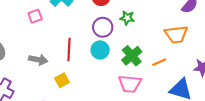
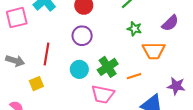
pink square: (35, 16) -> (17, 18), size x1.5
green star: (127, 18) -> (135, 29), moved
cyan circle: (100, 50) -> (79, 69), moved

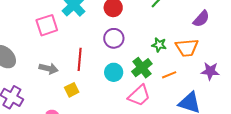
green star: (135, 29) -> (159, 45), moved
purple star: (176, 86) -> (210, 71), moved
pink trapezoid: (103, 94) -> (139, 96), turned -50

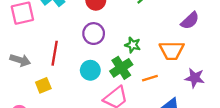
green star: (159, 45) -> (133, 45), moved

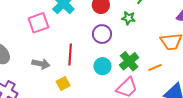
green star: (133, 45) -> (128, 18), moved

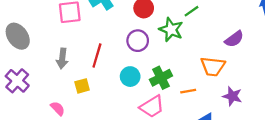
green star: (128, 18) -> (171, 30), size x1.5
gray arrow: (41, 64) -> (62, 58), turned 72

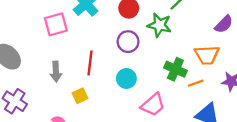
green cross: (161, 78) -> (175, 69), moved, turned -30
orange line: (188, 91) -> (196, 83), moved

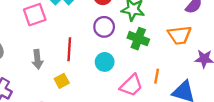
green cross: (175, 69) -> (138, 39), moved
orange line: (196, 83) -> (157, 76), moved, turned -56

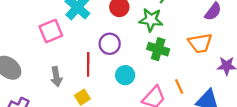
purple circle: (104, 27) -> (110, 44), moved
orange line: (157, 76) -> (179, 86), turned -32

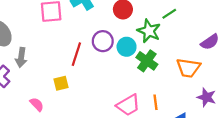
cyan circle: (125, 75) -> (127, 47), moved
gray arrow: (56, 77) -> (21, 57), moved

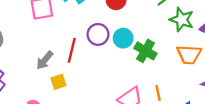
green star: (149, 31) -> (182, 20), moved
gray arrow: (21, 57) -> (45, 60), moved, turned 36

